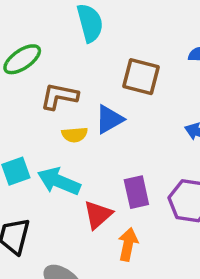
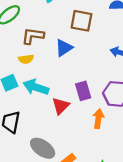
yellow semicircle: (75, 135) -> (26, 59), moved
orange arrow: (128, 244) -> (98, 119), moved

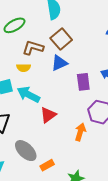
brown square: (81, 21) -> (61, 39), moved, turned 30
purple rectangle: (83, 91) -> (83, 82), moved

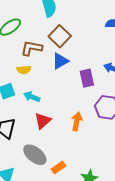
cyan arrow: (28, 94) -> (32, 97), size x0.7
red triangle: (48, 115) -> (43, 121), moved
orange arrow: (80, 132) -> (77, 121), moved

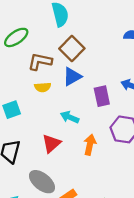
yellow semicircle: (24, 70) -> (43, 87), moved
cyan arrow: (32, 97) -> (70, 117), moved

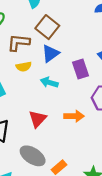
cyan arrow: (70, 117) -> (49, 82), moved
orange arrow: (90, 145) -> (74, 116), turned 84

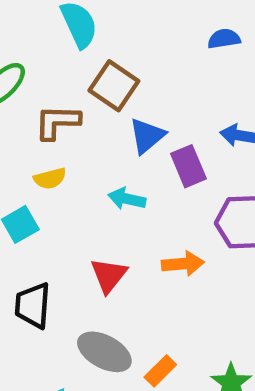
blue triangle: (50, 53) -> (147, 136), moved
yellow semicircle: (24, 67) -> (50, 178), moved

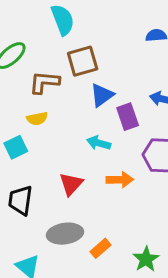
brown square: (114, 86) -> (83, 61), turned 36
cyan arrow: (127, 199) -> (99, 143), moved
gray ellipse: (104, 352) -> (65, 234), turned -40

